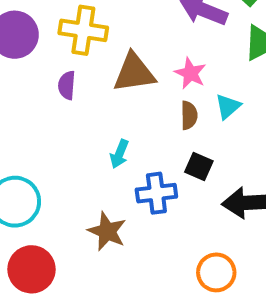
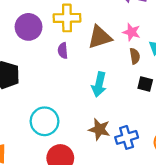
cyan arrow: (119, 154) -> (99, 84), size x1.5
blue cross: (156, 193) -> (127, 137), moved

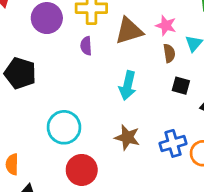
blue cross: (127, 137) -> (173, 143), moved

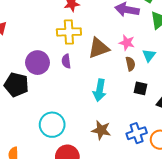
purple circle: (47, 18) -> (37, 63), moved

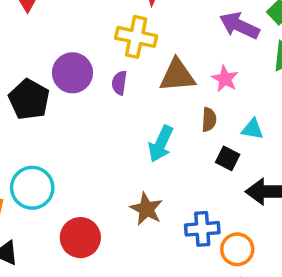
cyan triangle: (149, 55) -> (252, 129), moved, turned 48
brown semicircle: (130, 64) -> (209, 120), moved
cyan circle: (52, 125) -> (32, 188), moved

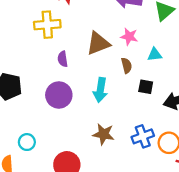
yellow cross: (136, 37) -> (47, 25), moved
purple circle: (72, 73) -> (59, 95), moved
cyan triangle: (252, 129) -> (155, 55), moved
cyan circle: (32, 188) -> (27, 142), size x0.6

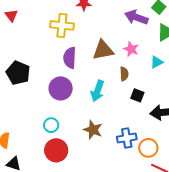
cyan triangle: (155, 55) -> (157, 62), moved, turned -32
purple semicircle: (63, 59) -> (70, 58), size x1.5
cyan circle: (27, 142) -> (51, 125), moved

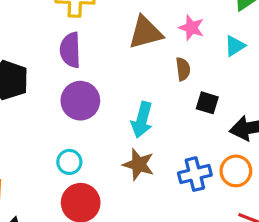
purple semicircle: (70, 58) -> (70, 50), moved
cyan arrow: (97, 91) -> (142, 120), moved
orange circle: (148, 148) -> (236, 171), moved

